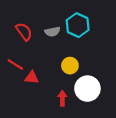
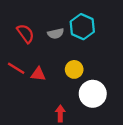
red triangle: (32, 78) -> (38, 74), moved
red arrow: (62, 98) -> (60, 113), moved

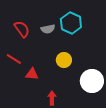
red triangle: (38, 74) -> (32, 74), moved
white circle: (93, 94) -> (92, 81), moved

